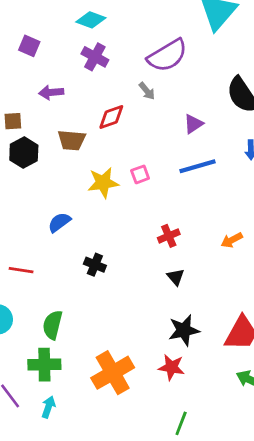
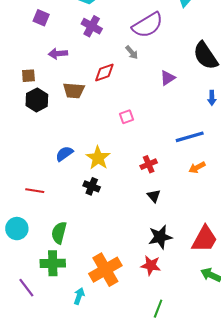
blue line: (197, 166) -> (190, 137), moved
yellow star: (103, 183) -> (98, 158), moved, turned -30
cyan arrow: (48, 407) -> (79, 296), moved

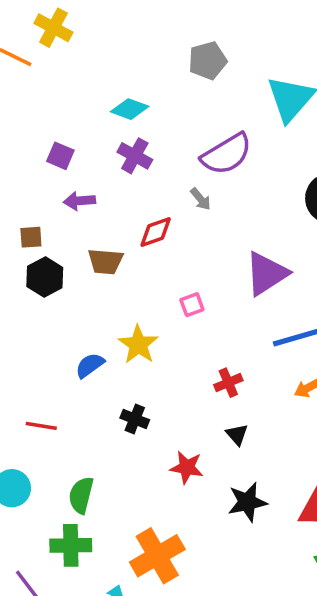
purple square: (41, 18) -> (60, 156), moved
purple triangle: (168, 78) -> (266, 274), moved, size x1.8
yellow star: (98, 158) -> (138, 345), moved
red star: (151, 265) -> (187, 467), moved

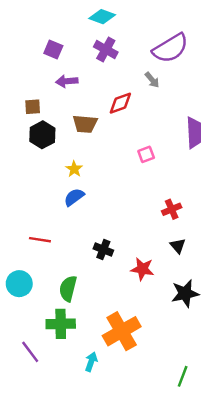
yellow star: (138, 345) -> (74, 169), moved, size x0.6
black cross: (135, 419) -> (103, 249), moved

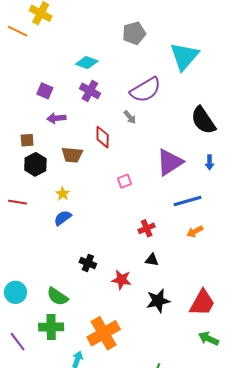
red diamond: (120, 103) -> (103, 137), turned -70
red line: (40, 240) -> (18, 202), moved
black triangle: (178, 246) -> (152, 260), turned -40
green semicircle: (68, 289) -> (57, 297), turned -70
purple line: (30, 352) -> (18, 342), moved

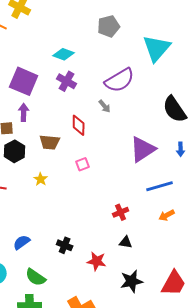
purple square: (45, 91) -> (24, 81), size x1.8
purple arrow: (56, 118) -> (24, 112), moved, turned 96
pink square: (125, 181) -> (83, 164), moved
blue semicircle: (63, 218) -> (22, 242), moved

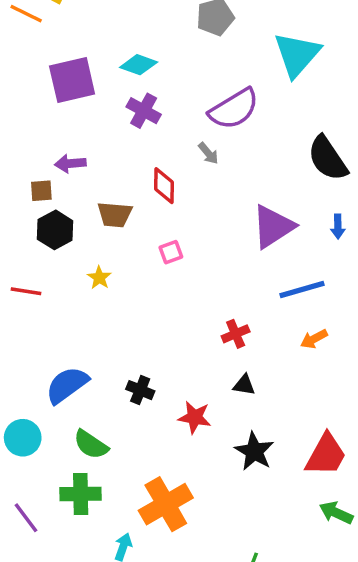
purple square: (24, 81) -> (72, 80), moved, turned -36
purple arrow: (24, 112) -> (70, 163), turned -96
blue semicircle: (22, 242) -> (67, 385), size x1.5
black star: (132, 281) -> (254, 451), turned -30

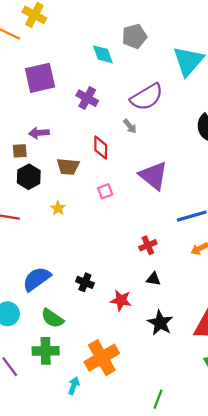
cyan diamond: (139, 65) -> (103, 54), moved, turned 50
purple triangle: (273, 227) -> (153, 176), moved, turned -48

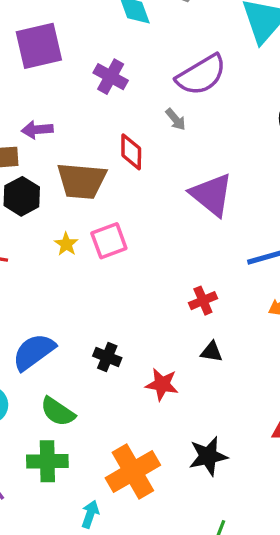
brown trapezoid: (68, 167) -> (82, 181), size x1.4
pink square: (105, 191) -> (109, 241), moved, size x1.5
black star: (160, 323) -> (208, 456), moved, turned 30

